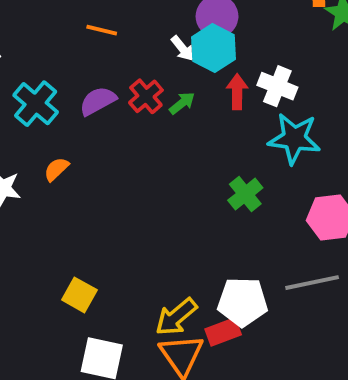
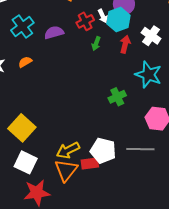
white cross: (277, 86) -> (151, 36), moved
red cross: (146, 96) -> (85, 21), moved
green arrow: (182, 103) -> (96, 44), turned 136
yellow square: (79, 295) -> (22, 128), size x1.5

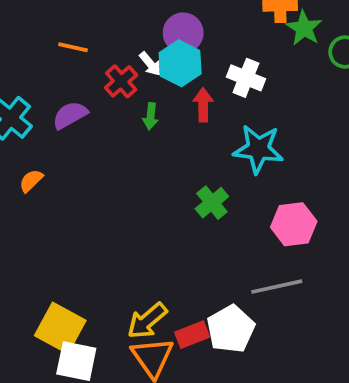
yellow square: (22, 128) -> (60, 328), moved
white pentagon: (103, 151) -> (231, 329), moved, turned -30

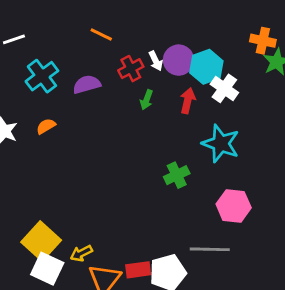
purple circle: (183, 33) -> (179, 60), moved
cyan hexagon: (180, 63) -> (206, 67), moved
yellow arrow: (147, 321) -> (81, 253), moved, size x0.7

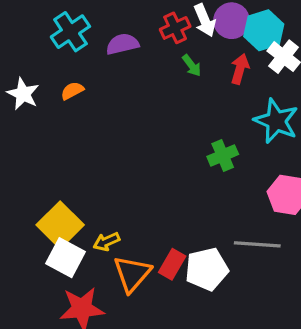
white arrow: (156, 61) -> (205, 20), size x1.4
green arrow: (146, 100) -> (192, 65), turned -60
red rectangle: (138, 270) -> (172, 264), turned -55

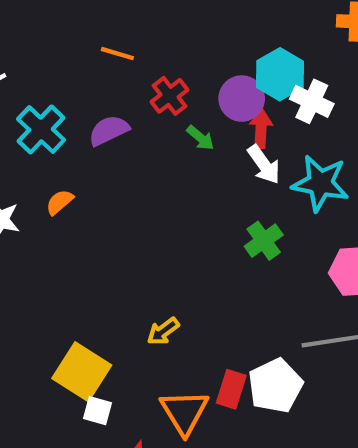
white arrow: (205, 20) -> (264, 164), moved
purple circle: (232, 21) -> (242, 99), moved
yellow arrow: (106, 242) -> (163, 331), moved
white square: (66, 258) -> (98, 411), size x0.6

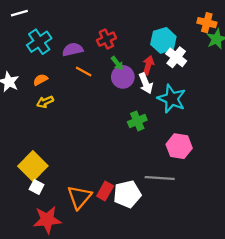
orange line: (117, 54) -> (84, 72), moved
purple circle: (242, 99) -> (123, 77), moved
yellow arrow: (163, 331) -> (45, 102), moved

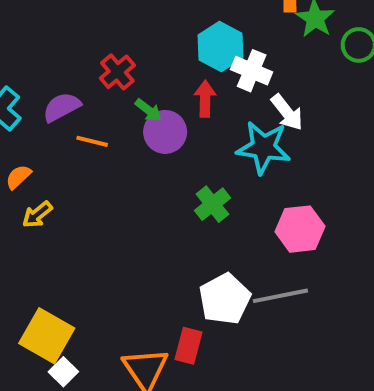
white arrow: (146, 83) -> (287, 112), moved
white square: (37, 187) -> (63, 372), turned 32
white pentagon: (127, 194) -> (225, 299), moved

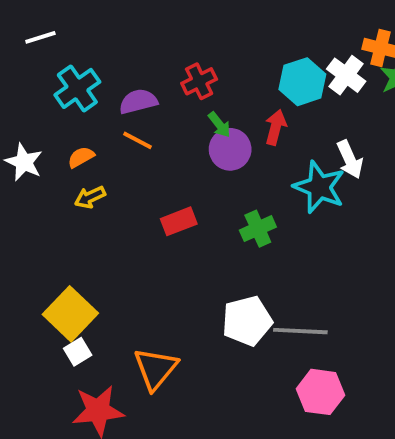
white cross: (252, 71) -> (346, 75), moved
orange line: (92, 141) -> (138, 140), moved
pink hexagon: (300, 229) -> (321, 392), moved
red rectangle: (189, 346) -> (179, 221), moved, turned 40

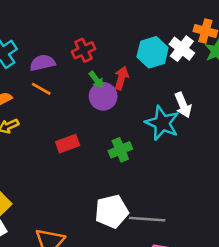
red arrow: (276, 127) -> (121, 78), moved

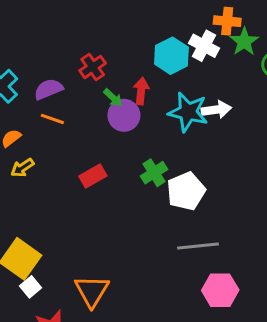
white arrow: (183, 105) -> (216, 110), turned -65
cyan star: (162, 123) -> (188, 112), moved
white pentagon: (112, 211) -> (186, 191), moved

